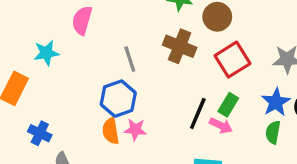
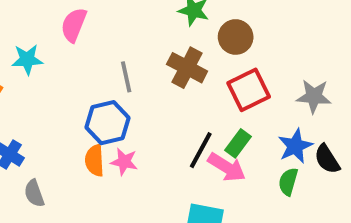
pink arrow: (221, 126) -> (227, 167), size x1.4

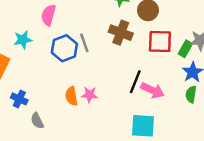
red square: (249, 90) -> (160, 41), turned 35
blue hexagon: (107, 123) -> (64, 48), moved
green rectangle: (238, 143) -> (185, 49), moved

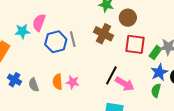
pink semicircle: (48, 15) -> (39, 23), moved
gray semicircle: (37, 121) -> (34, 85), moved

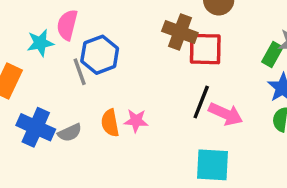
gray line: (73, 39) -> (80, 72), moved
red square: (135, 44) -> (205, 49), moved
blue cross: (14, 80) -> (36, 127), size x1.5
gray semicircle: (34, 85) -> (70, 133), turned -88

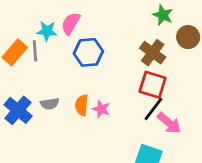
red square: (205, 49) -> (153, 85), moved
gray line: (80, 72) -> (35, 51), moved
blue cross: (36, 127) -> (18, 110), moved

